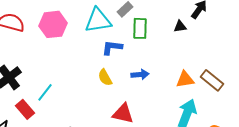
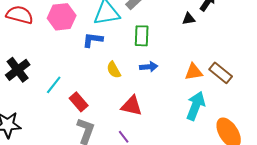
green rectangle: (140, 28) -> (142, 36), moved
blue L-shape: (112, 47) -> (93, 40), moved
red rectangle: (25, 109) -> (79, 102), moved

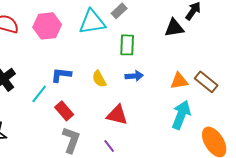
black triangle: (189, 19) -> (174, 28), size x1.5
blue L-shape: (93, 40) -> (61, 75), moved

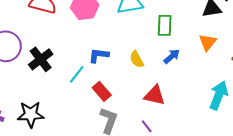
blue arrow: (134, 76) -> (172, 56), turned -36
orange triangle: (179, 81) -> (208, 42), moved, turned -42

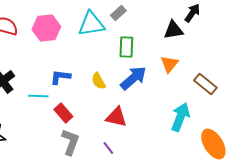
blue arrow: (172, 56) -> (133, 78), size x1.6
cyan line: (77, 74) -> (38, 96), turned 54

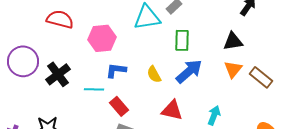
pink hexagon: (46, 28) -> (102, 38), moved
black triangle: (173, 30) -> (233, 41), moved
orange triangle: (169, 64) -> (233, 69), moved
cyan arrow: (180, 117) -> (214, 115), moved, size x0.7

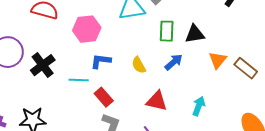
black triangle: (233, 41) -> (195, 34), moved
blue arrow: (189, 71) -> (174, 62), size x0.7

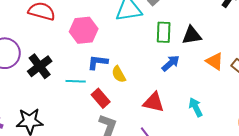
orange triangle: (218, 60) -> (215, 61), turned -36
yellow semicircle: (139, 65) -> (119, 74), moved
cyan arrow: (199, 106) -> (196, 107), turned -48

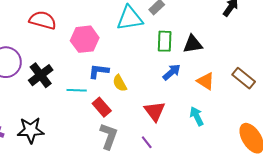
orange triangle: (215, 61) -> (206, 81), moved
red triangle: (154, 102) -> (155, 111), turned 40

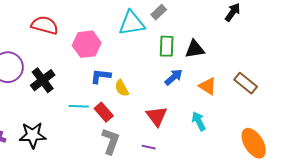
cyan line: (77, 90) -> (79, 106), moved
purple line: (147, 142) -> (149, 147), turned -40

